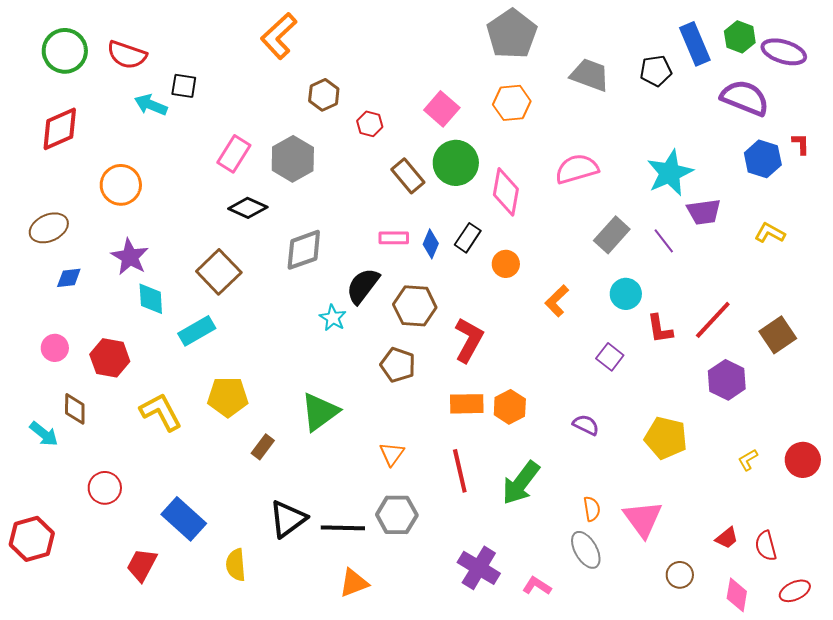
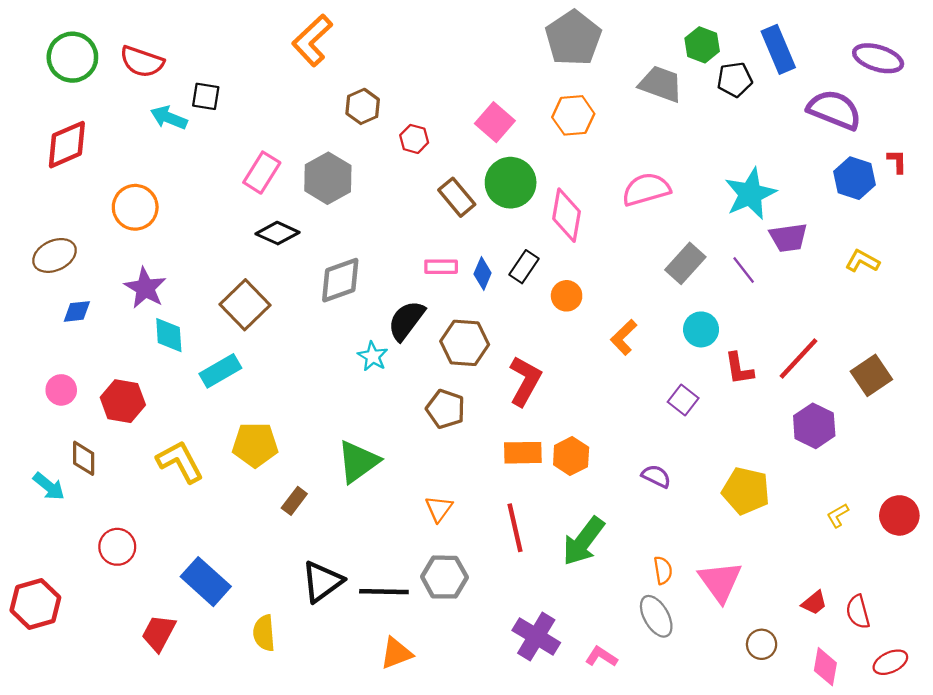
green hexagon: (740, 37) -> (702, 45), moved

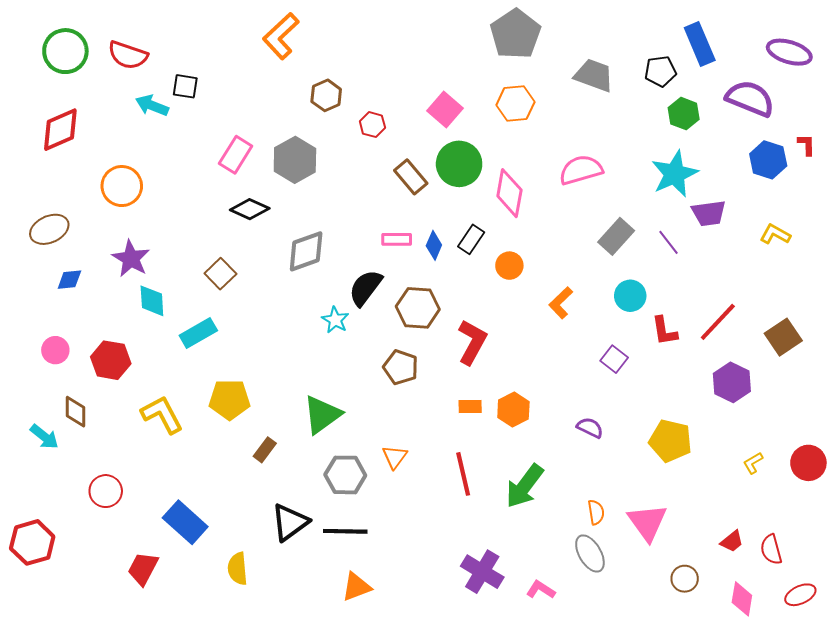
green hexagon: (702, 45) -> (684, 114), moved
brown square: (245, 305) -> (220, 274), size x0.7
orange rectangle: (523, 453) -> (470, 407), size x0.7
gray hexagon: (444, 577) -> (345, 475), moved

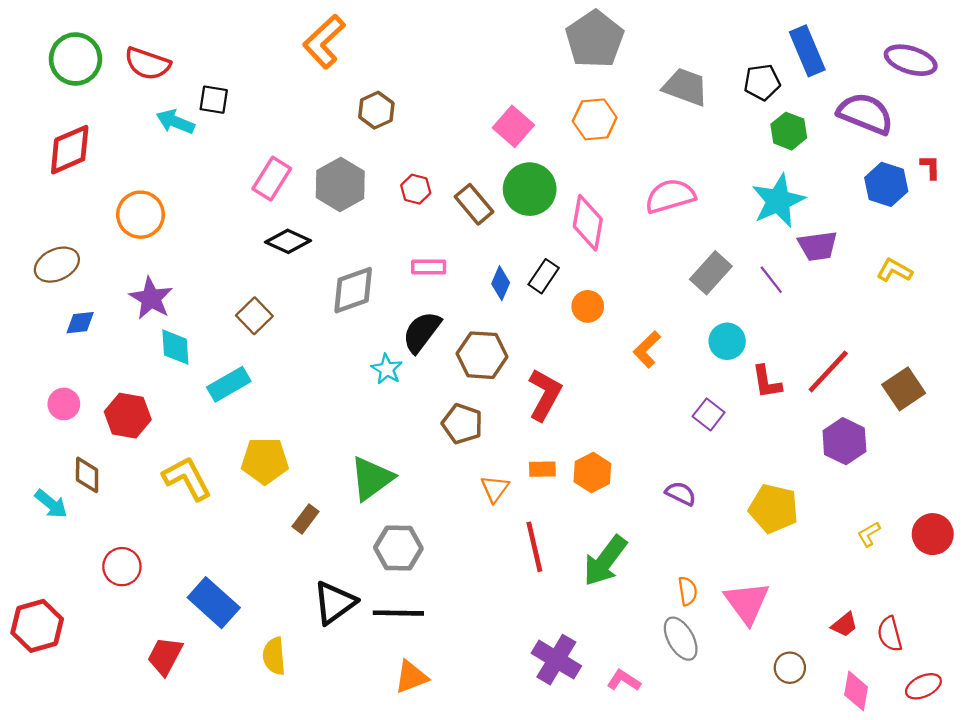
red hexagon: (372, 125) -> (416, 189), moved
pink rectangle: (397, 239) -> (429, 267), moved
orange triangle: (395, 457) -> (495, 489), moved

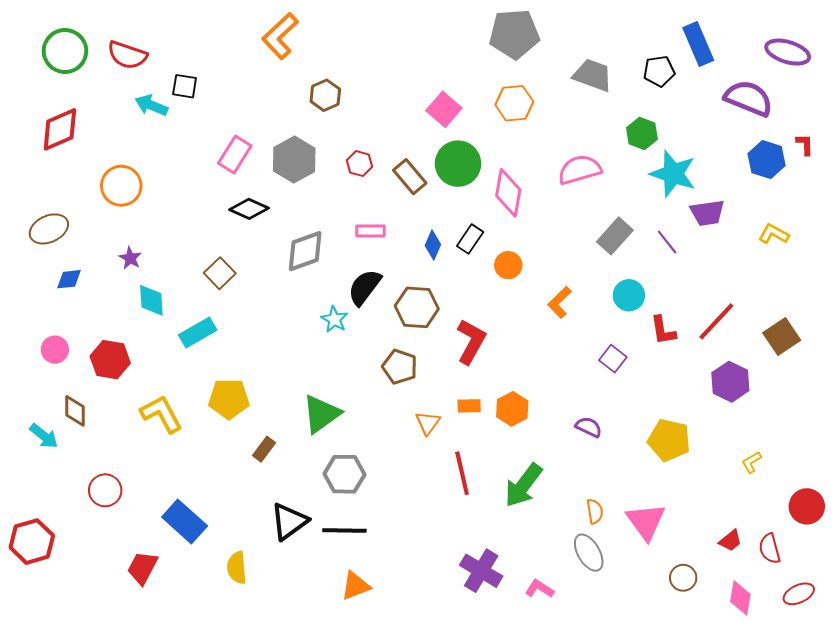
gray pentagon: (595, 39) -> (514, 34), turned 30
green hexagon: (789, 131) -> (642, 133), moved
cyan star: (778, 201) -> (673, 174), turned -30
purple star: (151, 298) -> (130, 258), size x0.6
red circle: (933, 534) -> (807, 506), moved

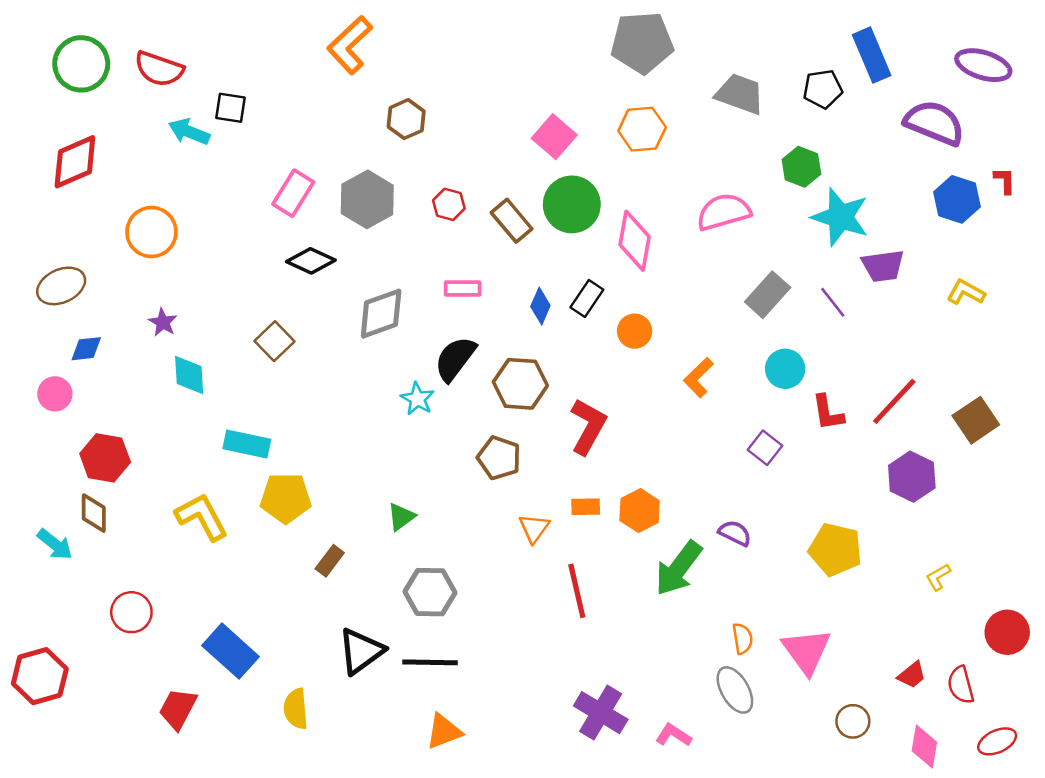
cyan rectangle: (198, 332) -> (247, 444), moved, turned 42
pink circle: (55, 350) -> (55, 394), moved
red hexagon: (110, 360) -> (105, 458), moved
green triangle: (321, 414) -> (401, 517), size x0.6
green arrow: (523, 485) -> (678, 568), moved

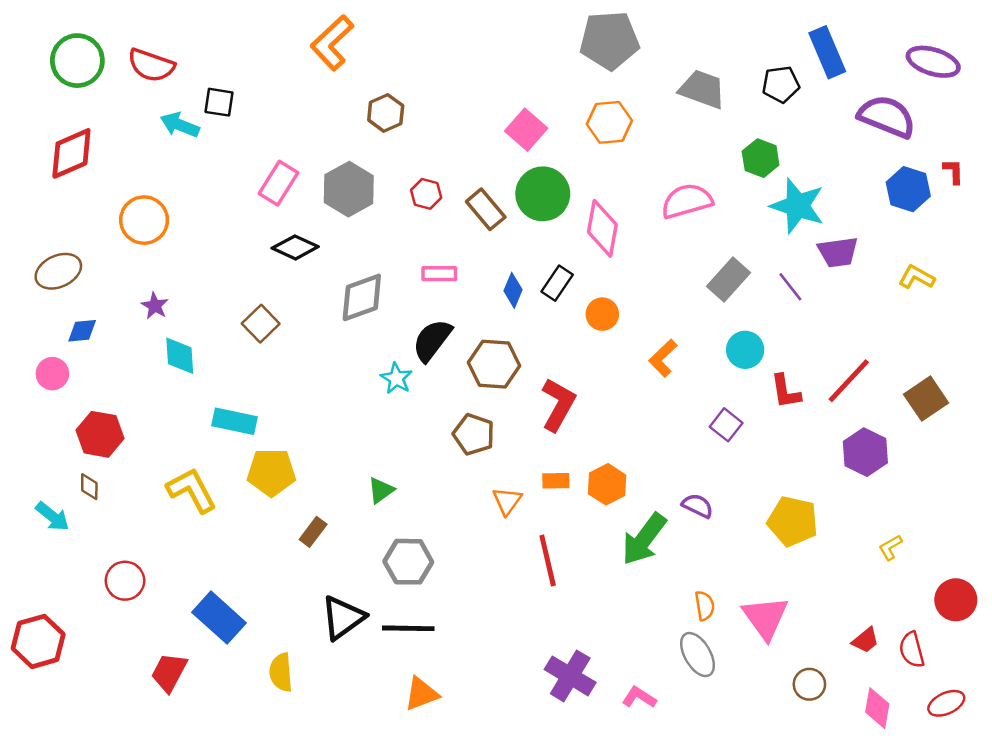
brown diamond: (94, 513) -> (89, 487), size x0.7

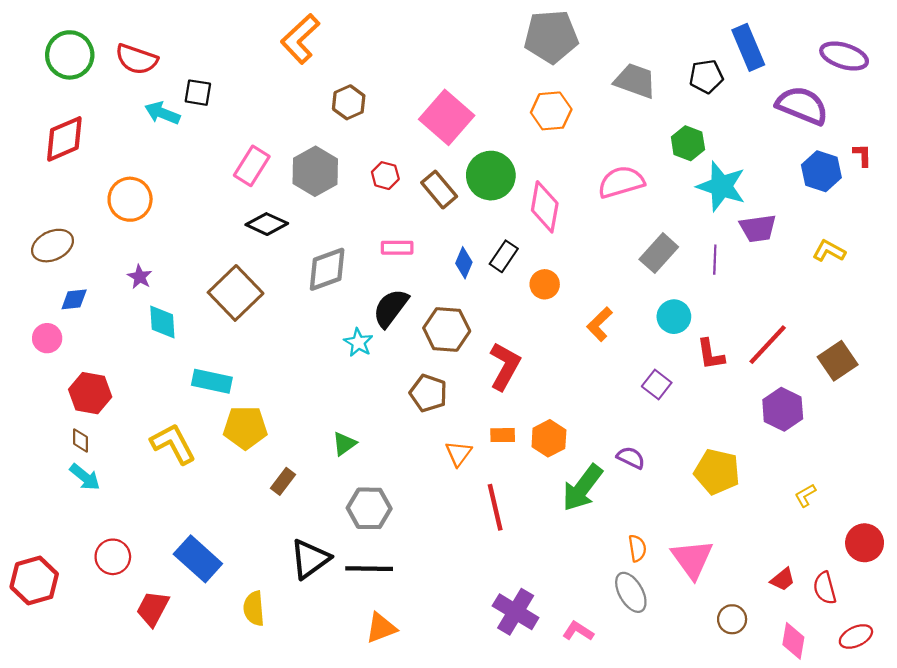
pink square: (526, 130) -> (447, 117), moved, size x1.4
purple line: (790, 287) -> (715, 260), turned 40
brown square: (261, 324) -> (236, 293), size x1.6
cyan arrow: (52, 516) -> (85, 477), moved
red circle: (125, 581) -> (113, 557), moved

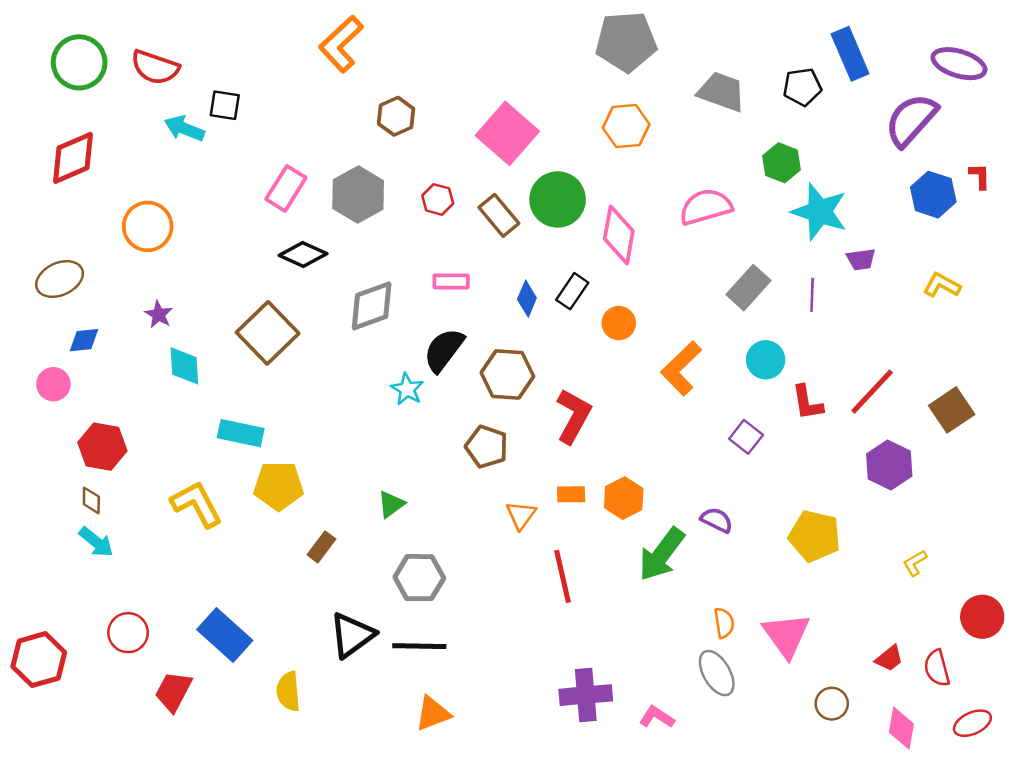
purple semicircle: (802, 106) -> (911, 120), turned -70
purple trapezoid: (758, 228) -> (861, 259), size x0.7
orange L-shape: (600, 324) -> (681, 368), size x1.4
purple cross: (516, 612) -> (586, 695), turned -36

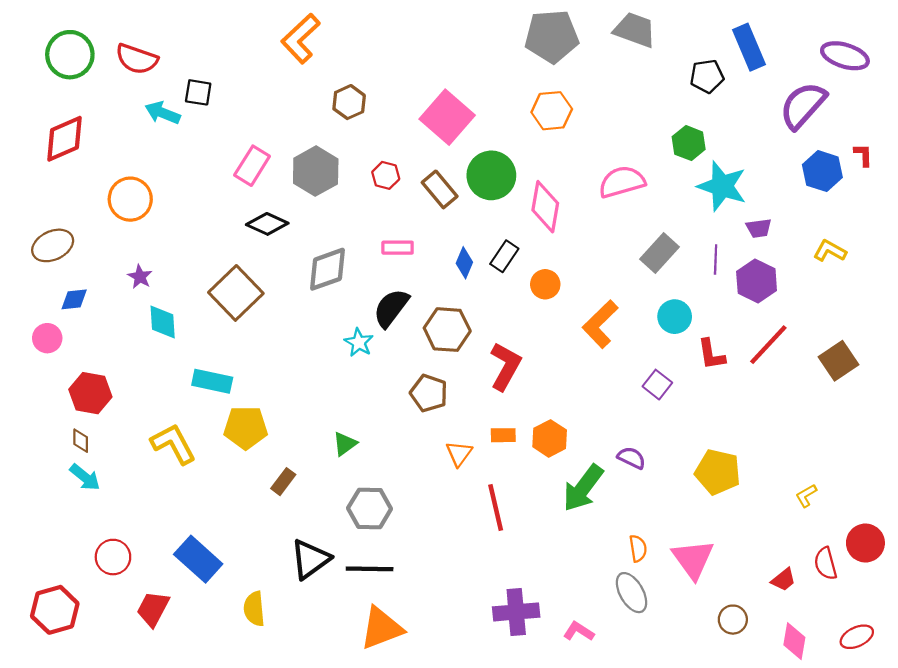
gray trapezoid: (722, 92) -> (635, 30), moved
purple hexagon: (889, 465) -> (757, 281), moved
red hexagon: (39, 660) -> (55, 610), moved
red semicircle: (937, 668) -> (826, 563), moved
orange triangle: (433, 713) -> (381, 628), size x1.4

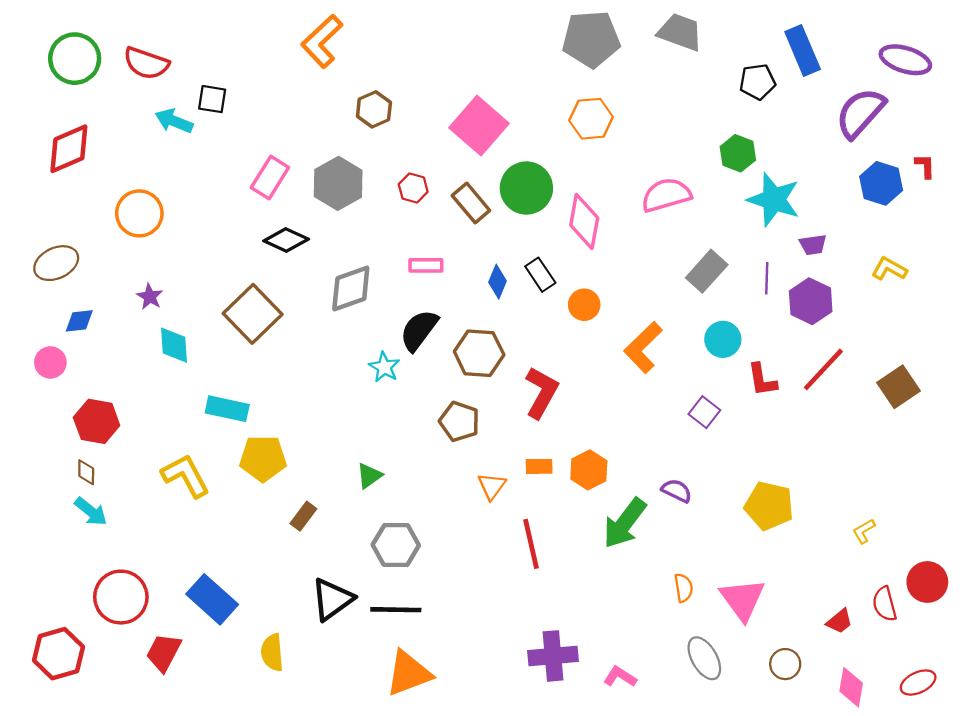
black rectangle: (504, 256) -> (540, 275), turned -68
red circle: (113, 557) -> (121, 597), size x1.4
gray ellipse: (632, 593) -> (704, 658), moved

